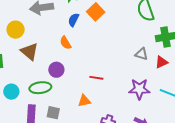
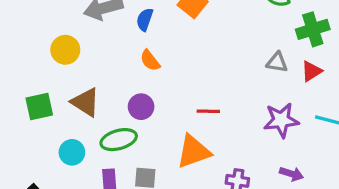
blue semicircle: (74, 20) -> (145, 19), moved
brown triangle: (29, 52) -> (85, 102), moved
orange triangle: (84, 101) -> (194, 152), size x1.6

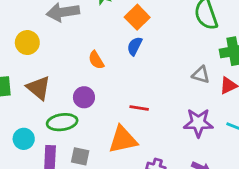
blue semicircle: (145, 19) -> (135, 46), moved
cyan circle: (72, 152) -> (24, 139), moved

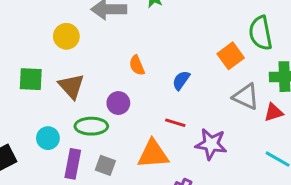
orange square: (137, 17) -> (231, 56), moved
blue semicircle: (135, 46) -> (181, 80), moved
gray triangle: (201, 75) -> (246, 97), size x1.4
purple star: (198, 123) -> (211, 144), moved

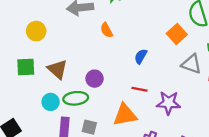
yellow circle: (66, 36) -> (36, 31), moved
orange semicircle: (137, 65) -> (107, 30), moved
cyan circle: (48, 138) -> (51, 102), moved

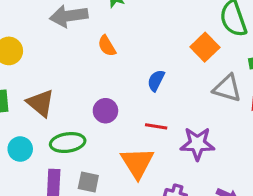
purple circle: (95, 79) -> (105, 111), moved
cyan circle: (51, 102) -> (20, 149), moved
orange triangle: (125, 115) -> (137, 163), turned -50

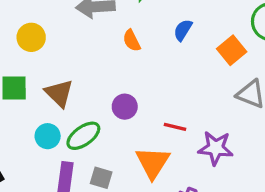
blue semicircle: (156, 80) -> (183, 30), moved
green ellipse: (68, 143) -> (83, 136), turned -32
cyan circle: (20, 149) -> (48, 136), moved

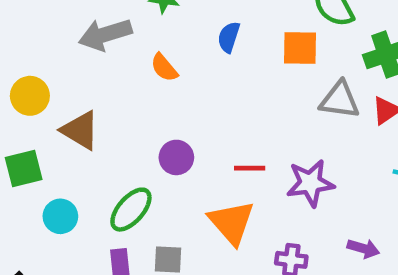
orange square: (232, 50) -> (300, 48), turned -36
brown triangle: (59, 93) -> (80, 130), moved
cyan circle: (48, 136) -> (60, 216), moved

